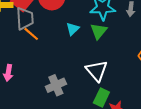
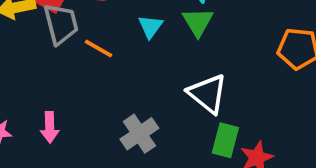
orange line: (31, 34) -> (98, 48), moved

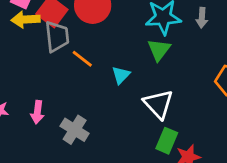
cyan triangle: (151, 27) -> (121, 75), moved
gray cross: (139, 134) -> (75, 130), moved, turned -32

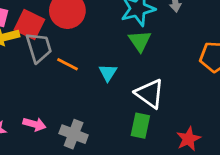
pink arrow: (37, 112) -> (34, 124), turned -70
green rectangle: (167, 141) -> (140, 126), moved

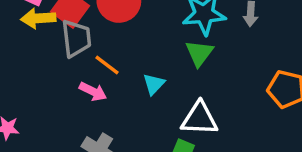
white triangle: (150, 94) -> (199, 119), turned -44
pink arrow: (34, 124) -> (93, 91), moved

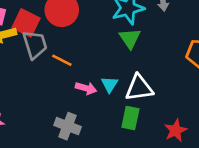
cyan triangle: (154, 84) -> (110, 84), moved
pink arrow: (93, 91) -> (86, 88), moved

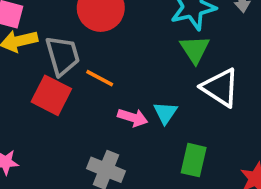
red square: (26, 23) -> (51, 95), moved
white triangle: (139, 88) -> (220, 88), moved, turned 40

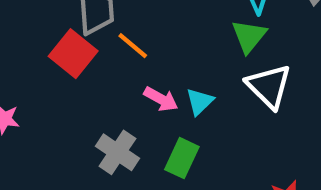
green rectangle: (194, 160) -> (182, 158), moved

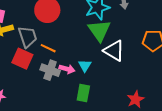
green triangle: (249, 36) -> (99, 30), size x1.4
gray cross: (118, 152) -> (50, 70), moved

